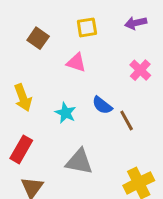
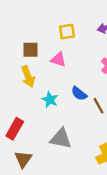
brown square: (38, 38) -> (30, 50), moved, turned -35
yellow arrow: (23, 98) -> (28, 77), moved

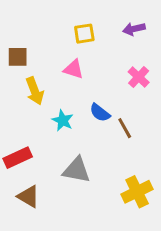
brown square: (30, 50) -> (18, 57), moved
red rectangle: (15, 129) -> (18, 158), turned 35
brown triangle: (23, 159) -> (29, 196), turned -36

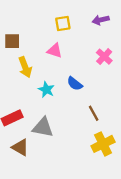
brown line: (125, 128) -> (94, 113), moved
gray triangle: (77, 170) -> (43, 127), moved

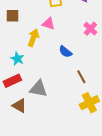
yellow arrow: (25, 67) -> (33, 38), moved, turned -138
cyan star: (46, 90) -> (17, 59), moved

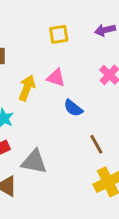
pink triangle: (48, 24) -> (56, 78), moved

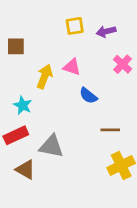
purple arrow: (105, 30) -> (106, 31), moved
brown line: (96, 144) -> (110, 130), turned -60

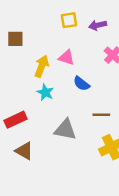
cyan star: (23, 105) -> (45, 92), moved
gray triangle: (51, 146) -> (65, 130), moved

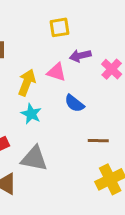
purple arrow: (98, 25) -> (80, 56), moved
gray triangle: (65, 130) -> (34, 159), moved

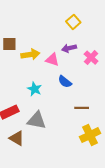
yellow square: (59, 27) -> (73, 22), moved, turned -32
yellow arrow: (27, 83) -> (30, 54), moved, turned 60

